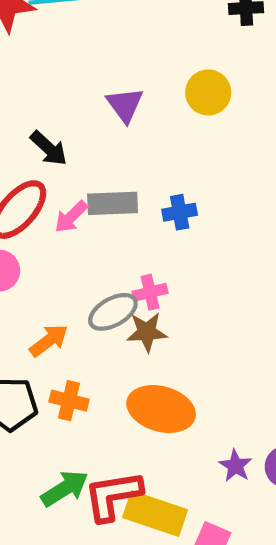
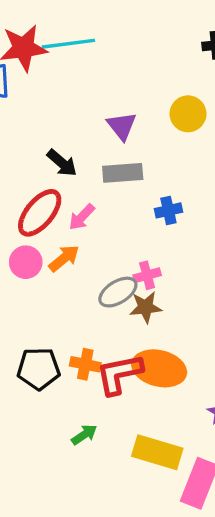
gray rectangle: (113, 203) -> (123, 173), moved
orange arrow: (49, 340) -> (64, 258), moved
green arrow: (65, 488) -> (84, 435), size x0.7
red L-shape: (113, 496) -> (119, 374), moved

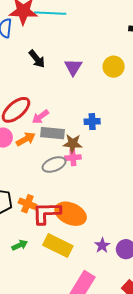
black arrow: (62, 163) -> (37, 59), moved
gray rectangle: (123, 173) -> (53, 133), moved
brown star: (146, 307) -> (73, 143), moved
yellow rectangle: (157, 452) -> (58, 245), moved

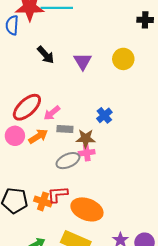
blue cross: (92, 122) -> (104, 115), turned -35
gray rectangle: (53, 133) -> (65, 129), size x0.7
red L-shape: (47, 213) -> (58, 194), moved, size x0.7

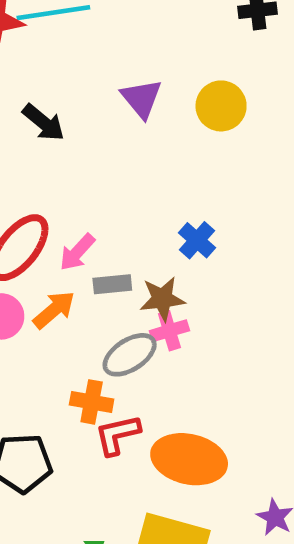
purple triangle: (83, 61) -> (141, 98), moved
orange cross: (43, 201) -> (92, 402), moved

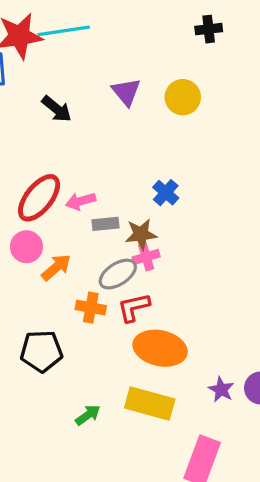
pink arrow: (77, 252) -> (81, 201), turned 32
orange arrow: (54, 310) -> (56, 267), moved
red L-shape: (117, 435) -> (134, 307), moved

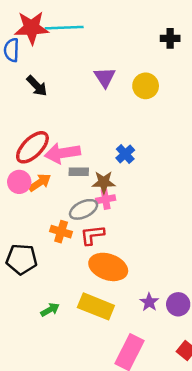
black arrow: (57, 109) -> (37, 86), moved
pink arrow: (81, 201) -> (62, 153), size x1.6
orange arrow: (56, 267) -> (40, 183), moved

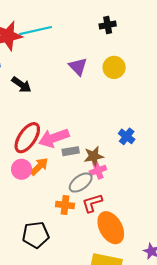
black cross: (170, 38) -> (108, 25), moved
blue cross: (125, 154) -> (127, 136), moved
orange ellipse: (108, 267) -> (111, 228), turned 52

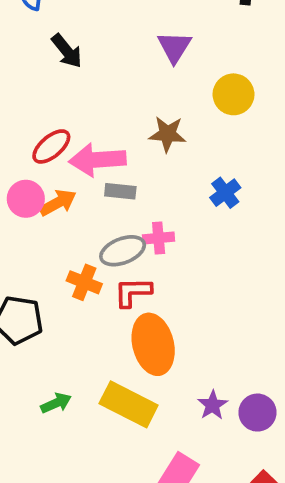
yellow circle: (114, 67) -> (233, 94), moved
red ellipse: (27, 138) -> (51, 146), size x0.7
brown star: (94, 156) -> (167, 134), moved

